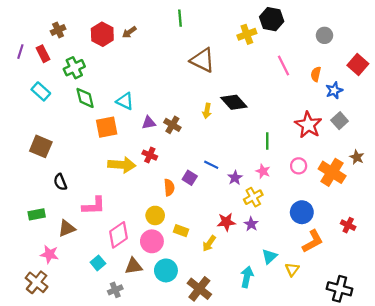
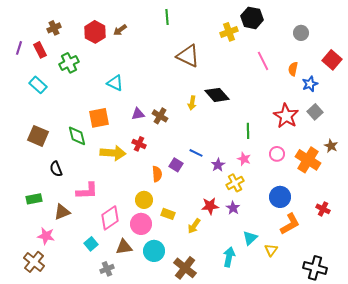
green diamond: (85, 98) -> (77, 136), moved
cyan triangle: (125, 101) -> (115, 83), moved

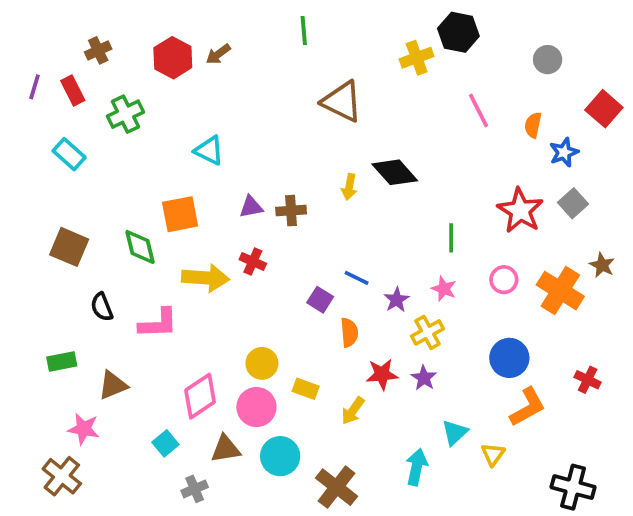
brown cross: (160, 116) -> (291, 211), turned -35
orange semicircle: (157, 174) -> (349, 332), moved
pink L-shape: (87, 191) -> (158, 323), moved

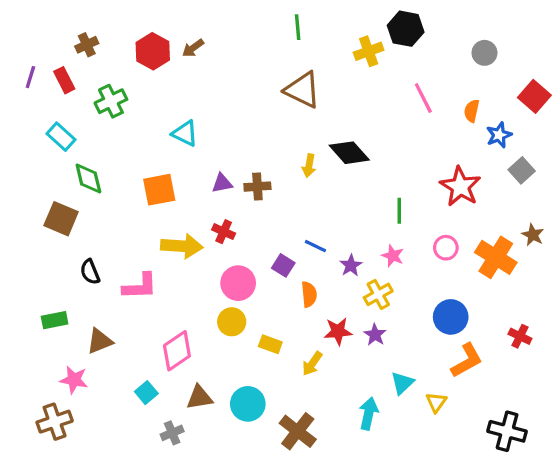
green line: (304, 30) -> (298, 27), moved
gray square: (573, 203) -> (522, 170), moved
green diamond: (140, 247) -> (88, 178), moved
pink circle: (256, 407) -> (238, 283), moved
brown cross: (62, 476) -> (55, 422), turned 32

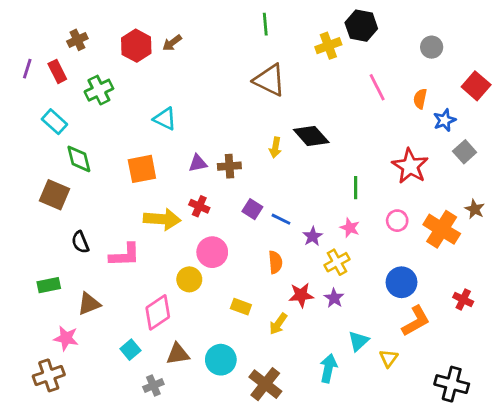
purple square: (283, 265) -> (252, 209), moved
yellow circle: (232, 322) -> (189, 279), moved

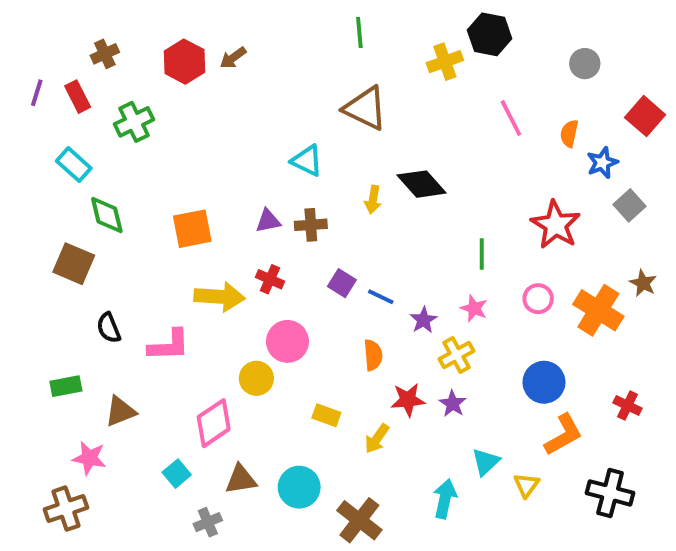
cyan triangle: (165, 119) -> (307, 161), moved
black cross: (452, 384) -> (610, 493), moved

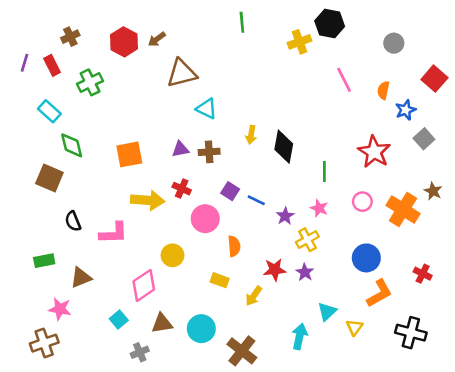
brown triangle: (365, 108) -> (182, 73), moved, turned -40
black diamond: (422, 184) -> (284, 147), moved, turned 52
pink circle: (287, 341) -> (205, 219), moved
orange semicircle: (373, 355) -> (234, 246), moved

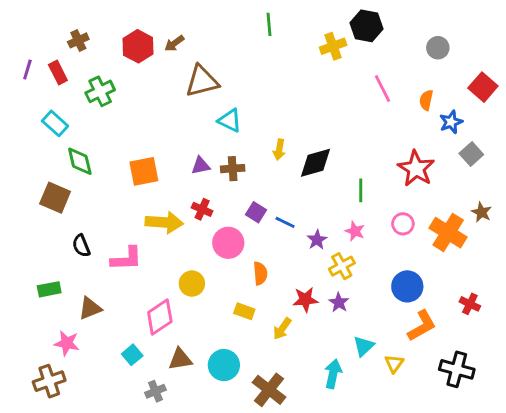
black diamond: (284, 147) -> (316, 163), turned 64

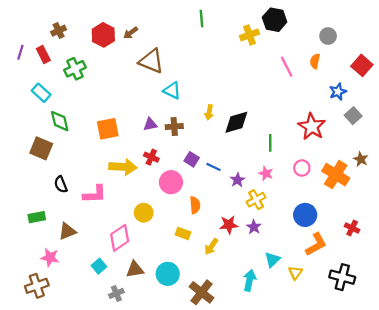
brown triangle: (202, 81) -> (151, 61), turned 36
orange semicircle: (426, 100) -> (315, 61), moved

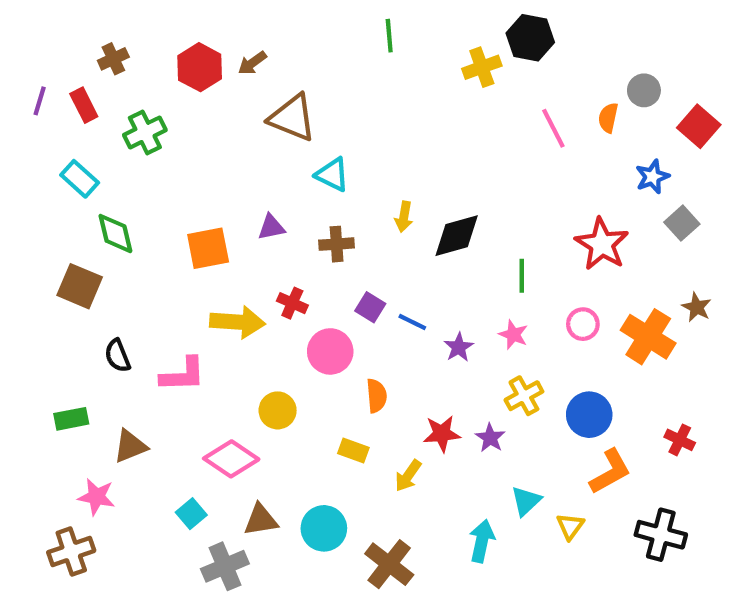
gray circle: (328, 36) -> (644, 90), moved
purple triangle: (150, 124) -> (271, 227), moved
yellow cross: (256, 200) -> (524, 396), moved
pink diamond: (120, 238) -> (231, 459), turned 68
gray cross: (116, 293) -> (225, 566), size x1.5

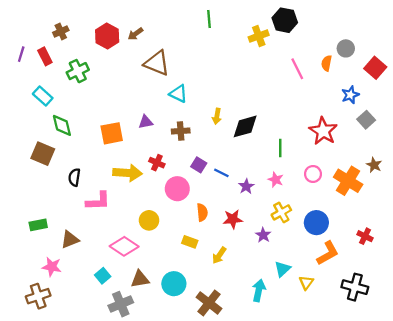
black semicircle: (118, 356) -> (74, 177), moved, turned 30
red star: (442, 434) -> (233, 219), moved

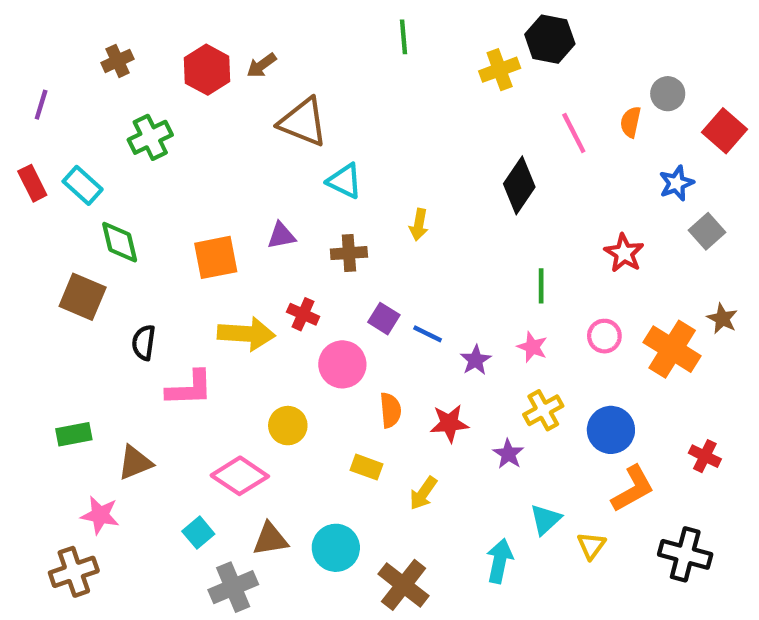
red rectangle: (45, 56) -> (32, 183), moved
black diamond: (245, 126) -> (519, 185), moved, turned -40
red star: (323, 131) -> (624, 253), size x0.7

